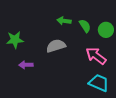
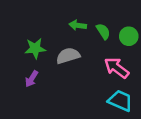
green star: (15, 40) -> (35, 48), moved
purple arrow: (26, 65) -> (32, 79), turned -56

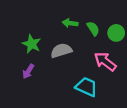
green star: (35, 48) -> (32, 44), turned 30
cyan trapezoid: (120, 101) -> (86, 87), moved

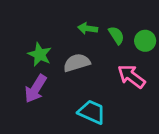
purple arrow: (28, 71) -> (36, 89), size x1.5
cyan trapezoid: (86, 87) -> (92, 112), moved

